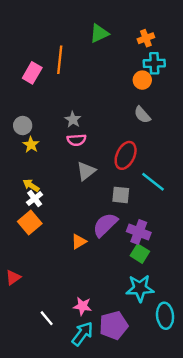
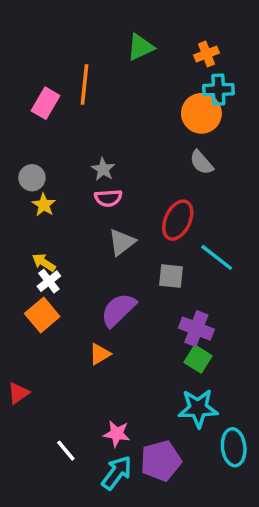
orange circle: (142, 80) -> (201, 113), size x1.5
purple semicircle: (105, 225) -> (118, 310), moved
orange triangle: (79, 242) -> (100, 354), moved

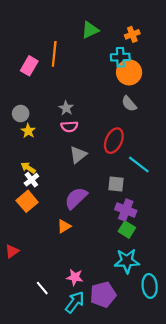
cyan cross: (218, 90) -> (120, 57), moved
gray square: (171, 276) -> (116, 184), moved

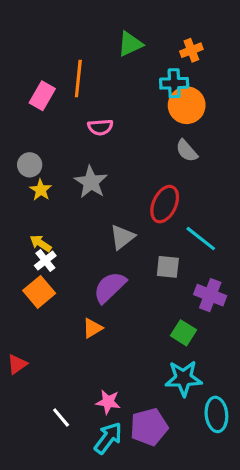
gray star: (66, 108) -> (91, 182), moved, size x1.5
pink semicircle: (69, 127) -> (100, 127), moved
gray triangle: (78, 155) -> (122, 237), moved
purple cross: (126, 210) -> (210, 295), moved

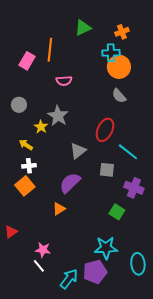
yellow star: (41, 190) -> (41, 127), moved
yellow arrow: (41, 243) -> (26, 145), moved
white cross: (45, 261) -> (29, 166), turned 32
cyan star: (183, 378) -> (106, 248), moved
pink star: (108, 402) -> (43, 250), moved

